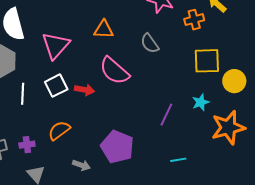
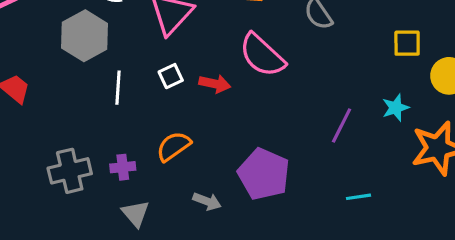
yellow square: (207, 61) -> (407, 43), size x0.7
white square: (56, 86) -> (171, 76), size x0.7

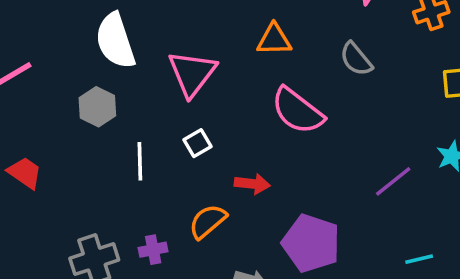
gray hexagon: (85, 36) -> (97, 107), size x0.7
red arrow: (215, 84) -> (252, 184), moved
purple line: (342, 126) -> (393, 181), turned 30

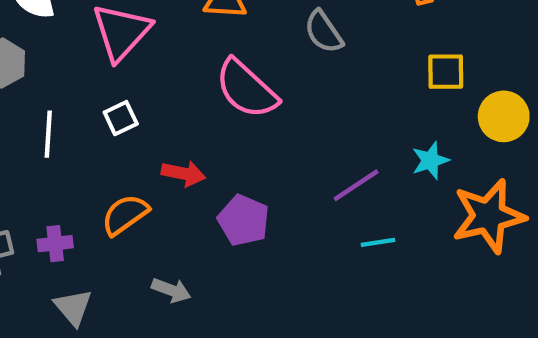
purple pentagon: (311, 243) -> (244, 220), moved, size x0.7
cyan line: (419, 259) -> (378, 242), moved

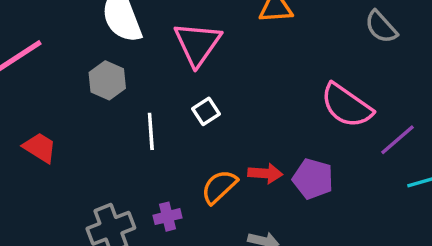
gray semicircle: (324, 32) -> (381, 27), moved
pink semicircle: (246, 89) -> (347, 106), moved
red arrow: (183, 173) -> (265, 173), moved

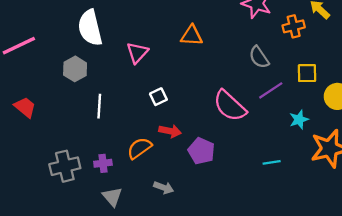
pink triangle: (198, 44) -> (137, 53), size x0.7
white square: (206, 111) -> (158, 97), moved
purple line: (398, 140) -> (271, 90), moved
red arrow: (265, 173) -> (170, 131), moved

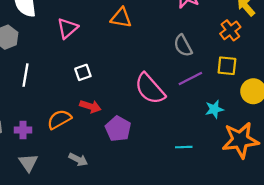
orange cross: (294, 26) -> (230, 30), moved, turned -30

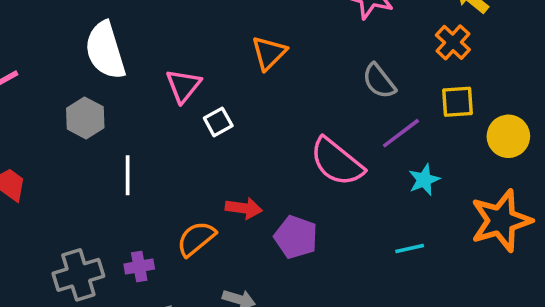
orange triangle: (121, 18) -> (269, 53), turned -45
white square: (83, 72) -> (218, 122), moved
cyan star: (214, 109) -> (424, 180), moved

